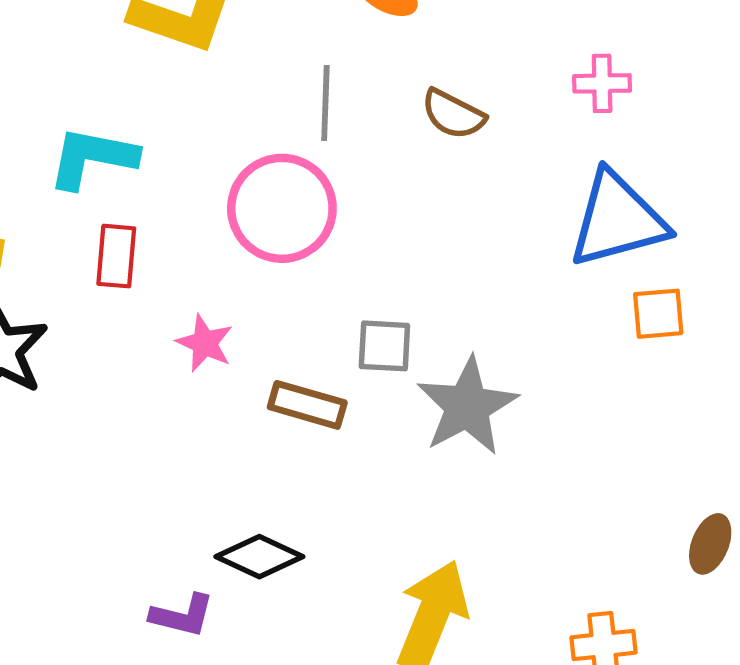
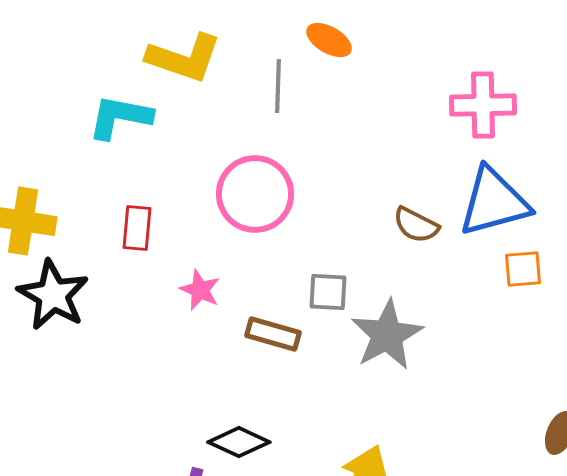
pink cross: (602, 83) -> (483, 105), size x1.6
gray line: (325, 103) -> (278, 86), moved
brown semicircle: (453, 114) -> (416, 225), moved
cyan L-shape: (92, 158) -> (120, 117), moved

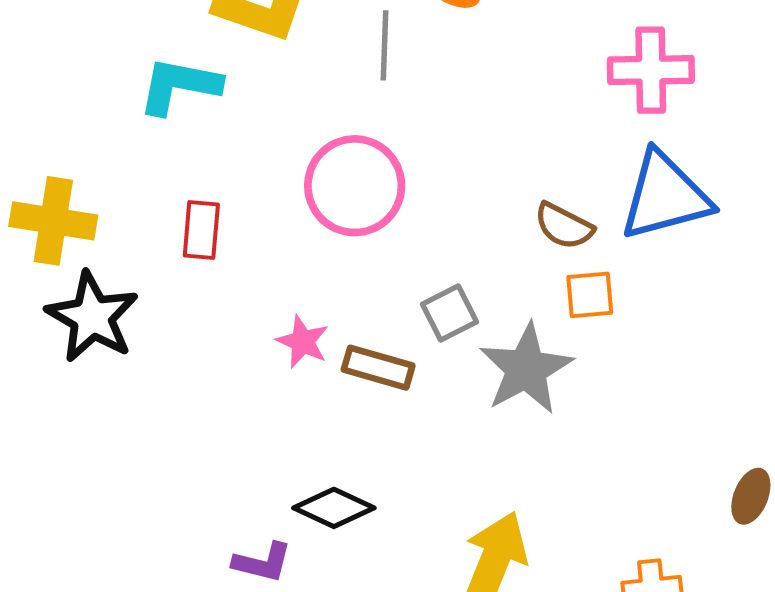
orange square: (523, 269) -> (590, 295), moved
pink star: (200, 290) -> (303, 342), moved
gray square: (328, 292) -> (449, 313), turned -30

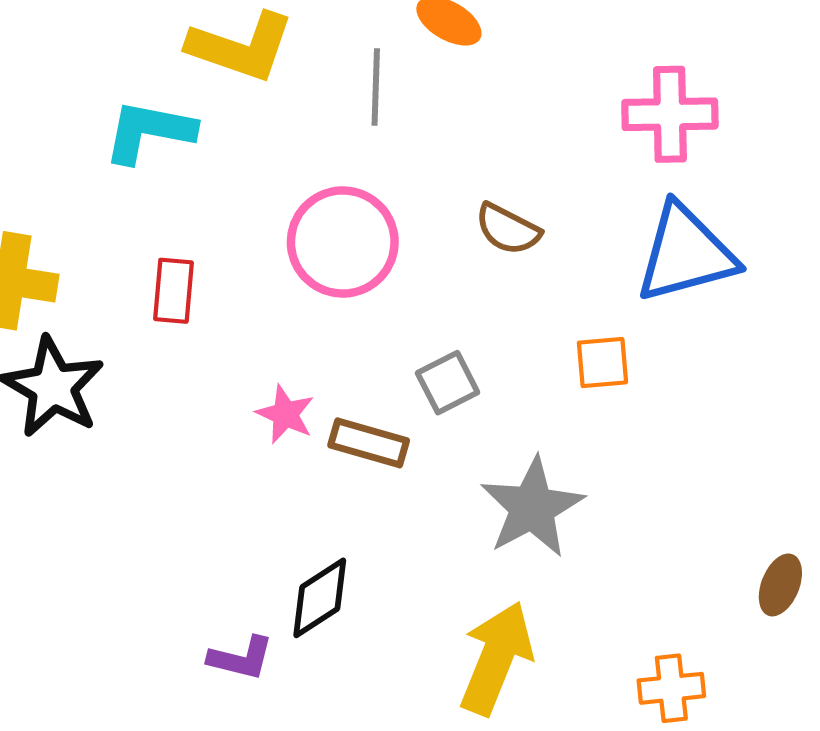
brown semicircle: (564, 226) -> (508, 229), moved
gray star: (526, 369) -> (532, 507), moved
black diamond: (334, 508) -> (320, 598), turned -58

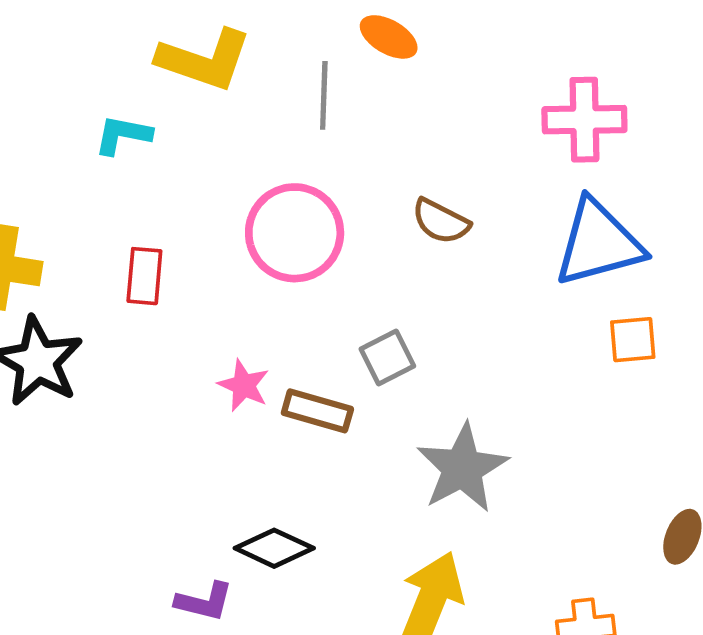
cyan L-shape: (149, 132) -> (123, 135), size x0.7
orange square: (602, 363) -> (633, 340), moved
black diamond: (320, 598) -> (274, 548), turned 58

